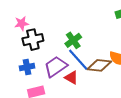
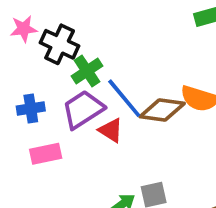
black cross: (33, 40) -> (60, 44), moved, turned 36
green cross: (73, 40) -> (87, 71), moved

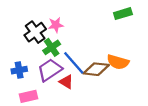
pink star: (24, 29) -> (56, 25), moved
black cross: (60, 44) -> (35, 32), turned 30

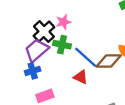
green cross: (52, 47) -> (62, 45), turned -36
purple trapezoid: (50, 70) -> (37, 50), moved

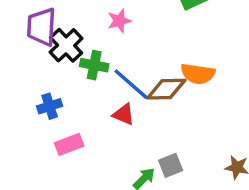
pink star: (63, 22) -> (119, 21), moved
purple trapezoid: (37, 50) -> (42, 27), moved, turned -45

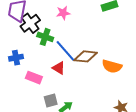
orange semicircle: (198, 74) -> (112, 66), moved
pink rectangle: (69, 144) -> (34, 78), moved, turned 35
gray square: (171, 165) -> (51, 101), moved

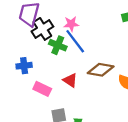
pink star: (63, 13) -> (71, 24), moved
blue line: (65, 51) -> (75, 41), moved

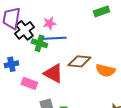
blue line: (75, 41) -> (54, 38), turned -50
red triangle: (70, 80) -> (53, 73), size x1.5

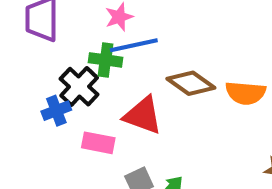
black cross: (25, 30) -> (79, 87), moved
brown diamond: (79, 61) -> (191, 83), turned 40

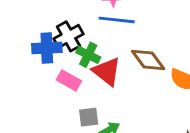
green cross: (106, 60) -> (88, 55), moved
blue cross: (56, 111) -> (47, 48), size x1.4

